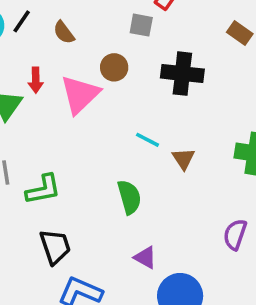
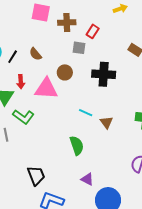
black line: (22, 21) -> (13, 57), moved
pink triangle: (80, 94) -> (46, 89), turned 50
green L-shape: (43, 189) -> (23, 117), moved, turned 50

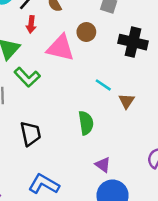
red arrow: (21, 82) -> (31, 24), moved
black trapezoid: (36, 175) -> (31, 134), moved
purple triangle: (87, 179) -> (103, 165), moved

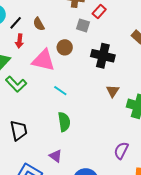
cyan line: (103, 85) -> (60, 91), moved
brown triangle: (127, 101) -> (113, 91), moved
purple triangle: (103, 165) -> (56, 156), moved

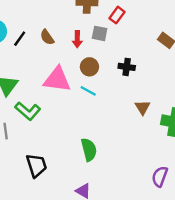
red arrow: (19, 41) -> (77, 39), moved
brown circle: (65, 47) -> (89, 67), moved
black cross: (103, 56) -> (127, 67), size x0.6
cyan line: (60, 91) -> (88, 91), moved

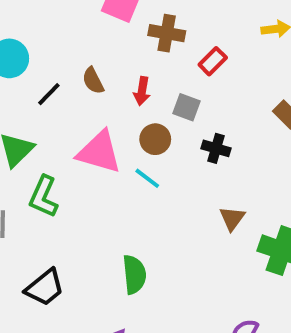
gray square: (100, 33) -> (187, 107), moved
black line: (20, 39) -> (49, 94), moved
green L-shape: (28, 111) -> (44, 197), turned 65
black trapezoid: (36, 165) -> (45, 288), turned 60

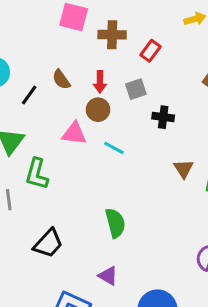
gray square: (187, 107) -> (136, 89), turned -30
brown circle: (155, 139) -> (98, 110), moved
pink triangle: (99, 152) -> (74, 133), size x0.7

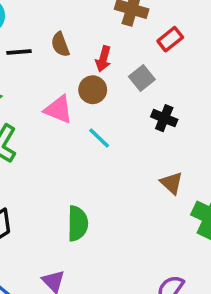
gray square: (136, 89) -> (142, 78), turned -35
black line: (29, 95) -> (19, 52), turned 35
brown triangle: (184, 169) -> (172, 183), turned -30

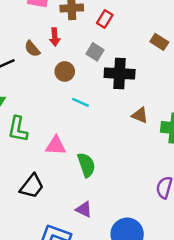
red arrow: (103, 59) -> (55, 37), moved
pink triangle: (59, 109) -> (56, 146), moved
black cross: (164, 118) -> (120, 73), size x1.6

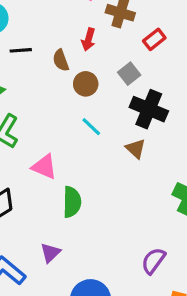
brown semicircle: (32, 49) -> (61, 60), moved
brown triangle: (140, 115) -> (136, 149), moved
purple triangle: (84, 209) -> (50, 253), turned 30

